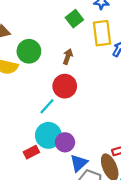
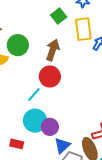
brown arrow: (68, 57) -> (53, 50), size x1.5
red rectangle: (31, 152) -> (17, 144), moved, turned 40

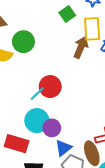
brown arrow: (53, 50) -> (81, 47), moved
red circle: (50, 76) -> (50, 87), moved
red rectangle: (17, 144) -> (17, 144), size x1.6

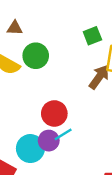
cyan line: (37, 94) -> (63, 134), moved
purple circle: (52, 128) -> (49, 141), moved

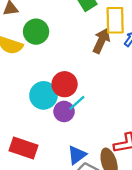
cyan circle: (30, 149) -> (44, 95), moved

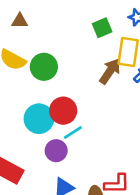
green circle: (36, 32) -> (44, 67), moved
purple circle: (64, 111) -> (56, 151), moved

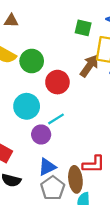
green square: (102, 28) -> (83, 28), turned 35
red circle: (63, 111) -> (57, 82), moved

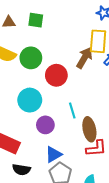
green square: (83, 28) -> (36, 20), moved
cyan line: (56, 119) -> (72, 110), moved, turned -70
brown ellipse: (75, 179) -> (89, 129), moved

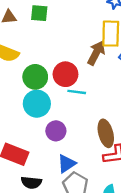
green circle: (31, 58) -> (35, 77), moved
cyan line: (72, 110) -> (77, 92), moved, turned -63

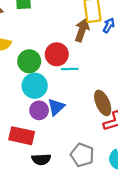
purple circle: (56, 131) -> (39, 110), moved
blue triangle: (67, 164) -> (56, 107), moved

